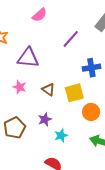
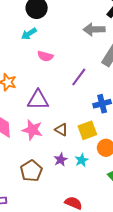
pink semicircle: (39, 15) -> (45, 56), turned 63
pink star: (20, 87) -> (32, 130), size x1.5
cyan star: (61, 135) -> (82, 160), moved

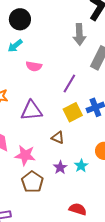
gray arrow: (94, 29) -> (79, 34), turned -85
pink star: (32, 130) -> (25, 155), moved
yellow square: (87, 130) -> (73, 112), moved

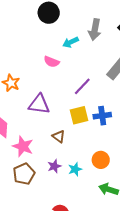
gray arrow: (79, 34) -> (95, 30), moved
cyan arrow: (15, 46) -> (71, 42), moved

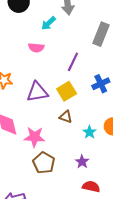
yellow square: (79, 115) -> (67, 91), moved
purple star: (54, 166) -> (82, 162), moved
cyan star: (75, 169) -> (89, 132), moved

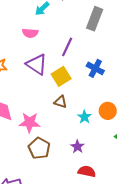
blue cross: (101, 84) -> (95, 68), turned -36
purple triangle: (37, 92) -> (37, 64), moved, turned 45

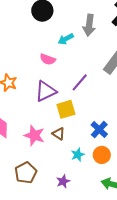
purple triangle: (37, 64) -> (46, 91), turned 45
blue cross: (95, 68) -> (99, 130), moved
pink star: (30, 122) -> (34, 135), moved

